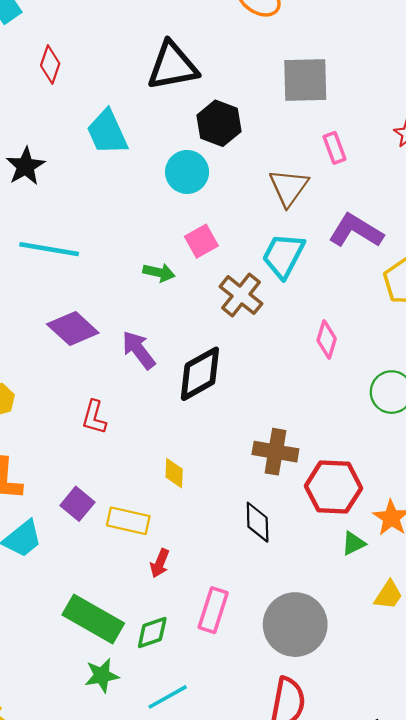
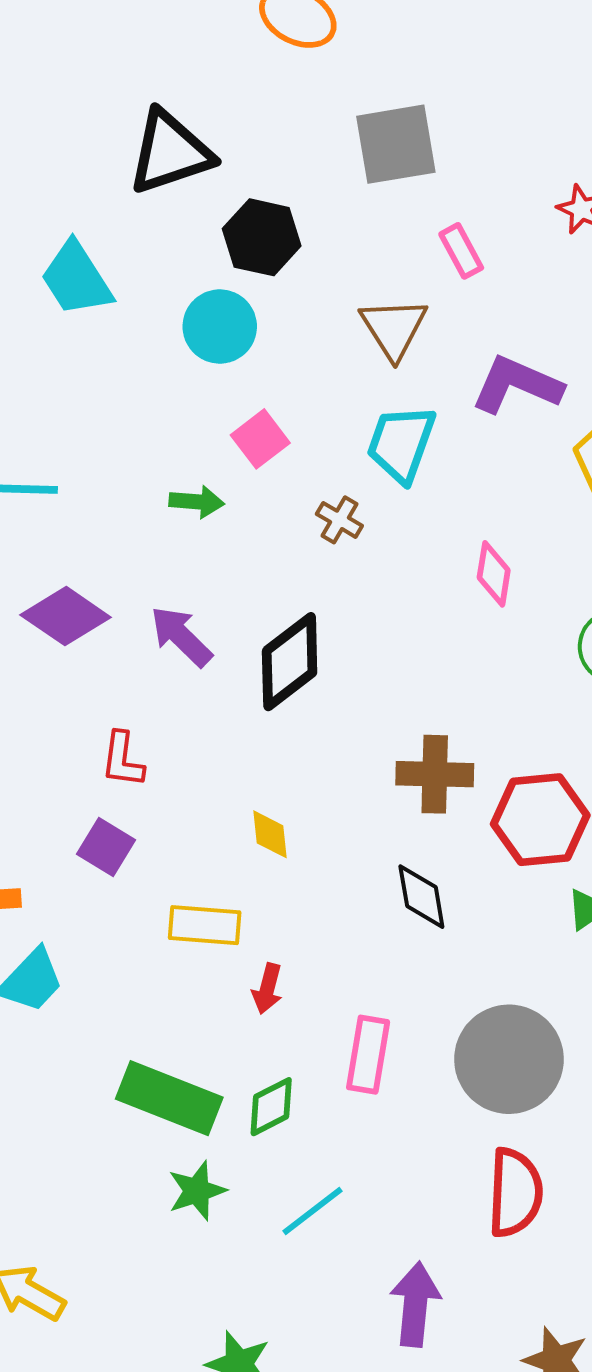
brown cross: (241, 295) -> (339, 520), size x0.6
purple square: (77, 504) -> (106, 847), moved

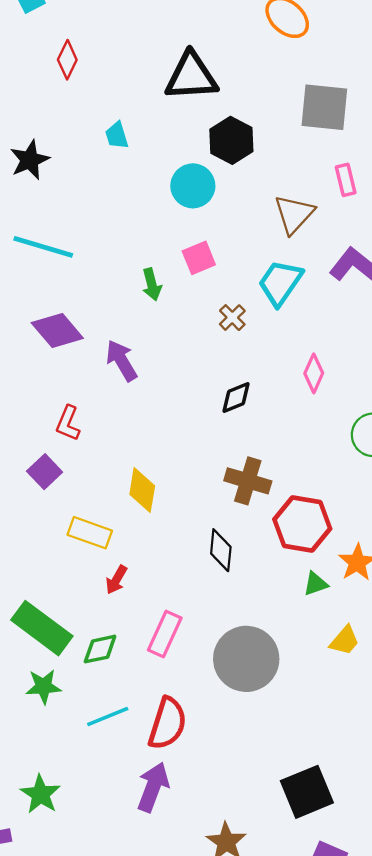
cyan trapezoid: (76, 279) -> (117, 135), size x0.6
green arrow: (197, 502) -> (152, 284), turned 56
black diamond: (290, 662) -> (236, 398), moved, size x0.6
yellow diamond: (270, 834) -> (142, 490), size x1.4
red semicircle: (515, 1193) -> (167, 723), moved

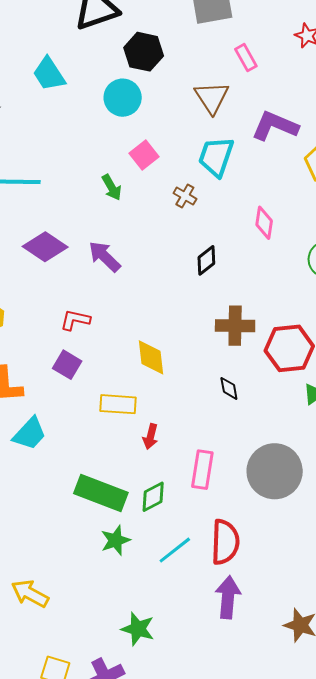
cyan trapezoid: (117, 135) -> (49, 74), size x1.5
red L-shape: (68, 423) -> (75, 320), turned 96
black diamond: (221, 550) -> (229, 388), size x0.7

